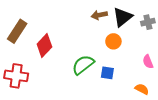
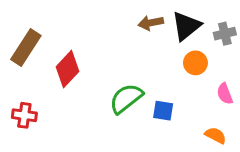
orange circle: (113, 41) -> (195, 63), moved
red cross: (16, 76) -> (24, 115), size x0.7

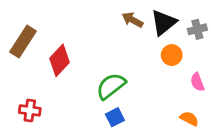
brown arrow: (151, 23) -> (132, 20), turned 40
blue square: (163, 111) -> (115, 117), moved, turned -36
red cross: (24, 115) -> (30, 110), moved

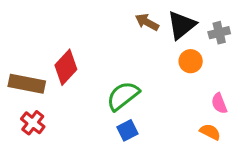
brown rectangle: (23, 41) -> (27, 84), moved, turned 68
pink semicircle: (197, 82) -> (219, 103), moved
red cross: (30, 110) -> (33, 123), turned 30

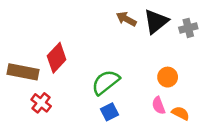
orange circle: (191, 61) -> (168, 77), moved
pink semicircle: (219, 103) -> (159, 105), moved
red cross: (33, 123) -> (41, 103), moved

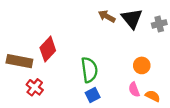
black triangle: (156, 22) -> (132, 19), turned -30
green semicircle: (106, 82) -> (89, 70), turned 120

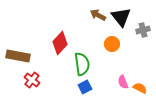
gray cross: (159, 24) -> (143, 30), moved
red diamond: (48, 49) -> (60, 43), moved
orange circle: (142, 65) -> (112, 44), moved

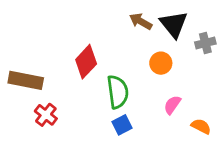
pink semicircle: (123, 82) -> (172, 105), moved, turned 56

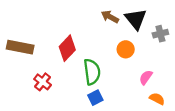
brown rectangle: (26, 80) -> (20, 47), moved
pink semicircle: (172, 105) -> (146, 77), moved
red cross: (46, 115) -> (43, 82), moved

